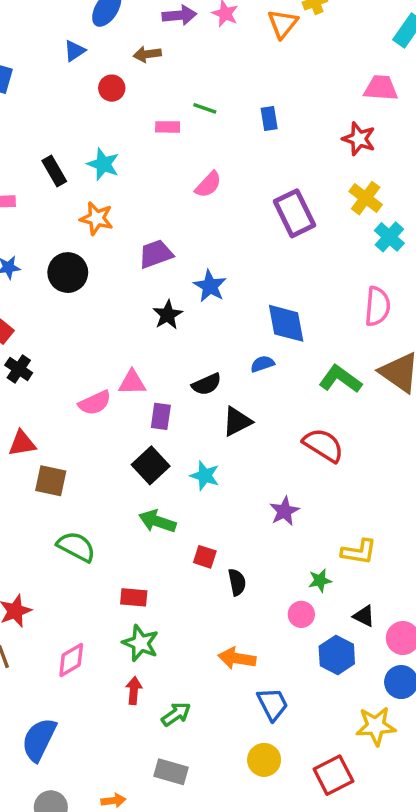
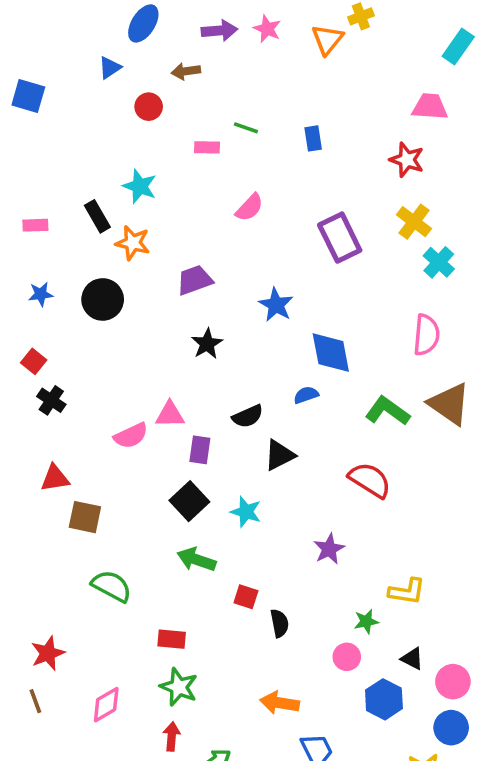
black rectangle: (54, 171) -> (97, 216), moved
blue star: (210, 286) -> (276, 305), moved

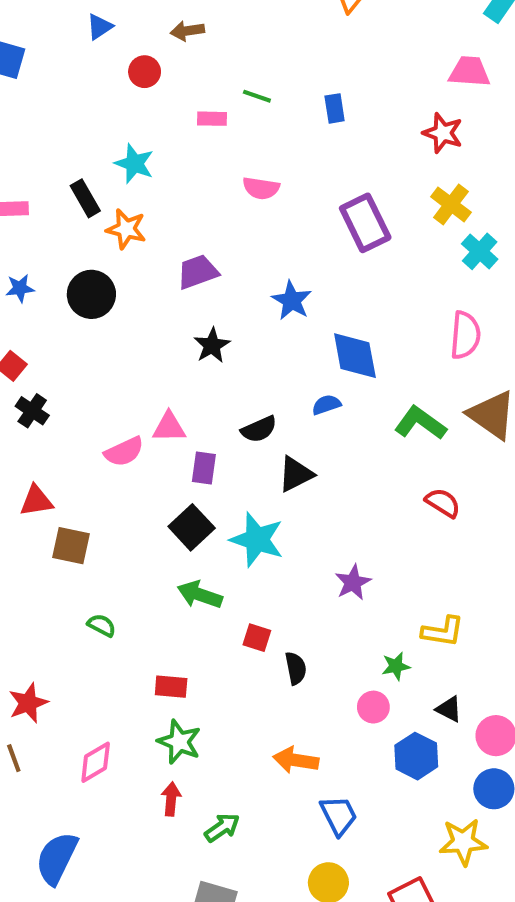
pink semicircle: (249, 207) -> (261, 188), turned 56
red semicircle: (370, 480) -> (443, 503), moved, size x0.7
cyan star: (246, 512) -> (257, 540), size x1.5
green semicircle: (111, 586) -> (102, 625), size x0.6

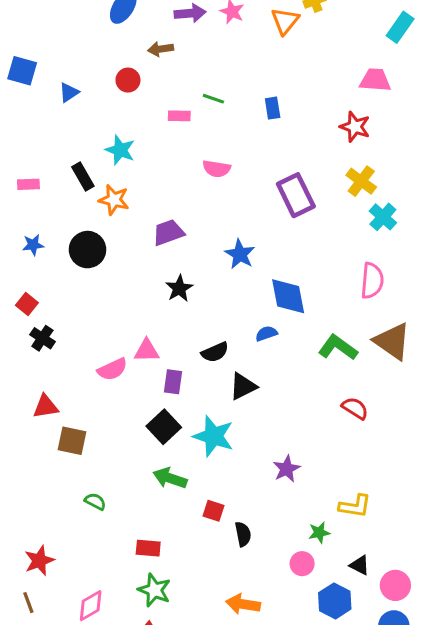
blue triangle: (100, 27) -> (69, 93), moved

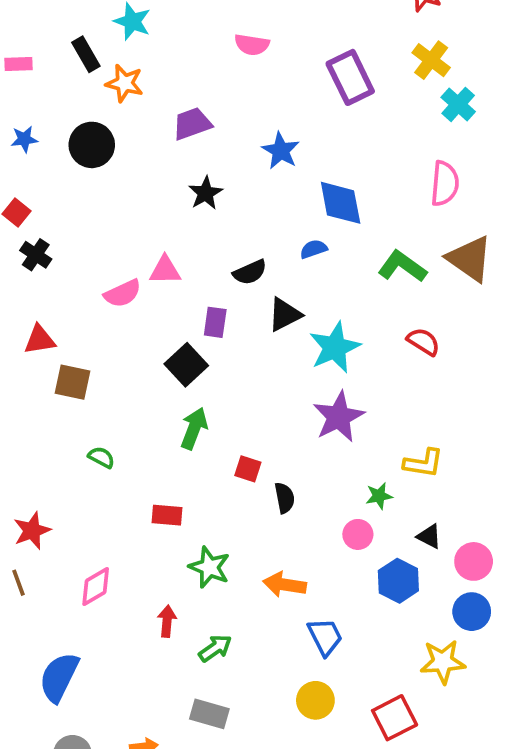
purple rectangle: (173, 382) -> (215, 322), moved
cyan star: (213, 436) -> (335, 347), moved, turned 30
purple star: (287, 469) -> (339, 417), size x1.5
green arrow: (170, 478) -> (194, 428), turned 92
green star: (154, 590) -> (209, 567), moved

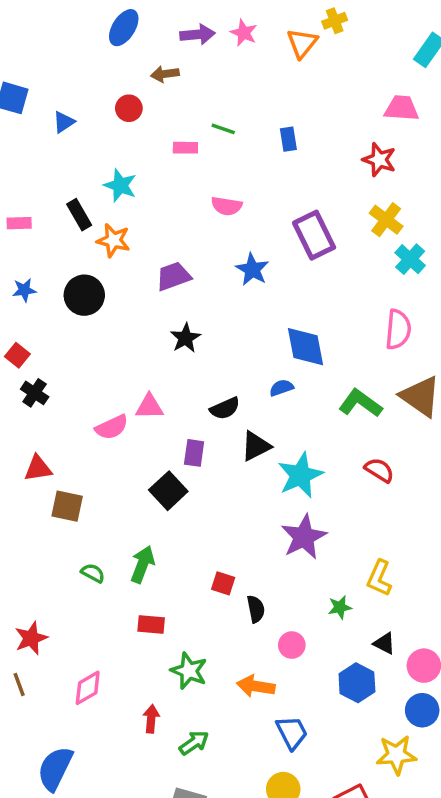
blue star: (281, 151) -> (252, 269), moved
green arrow: (194, 428) -> (143, 564), moved
yellow L-shape: (423, 463) -> (379, 578), turned 105
pink circle: (358, 534) -> (292, 645), moved

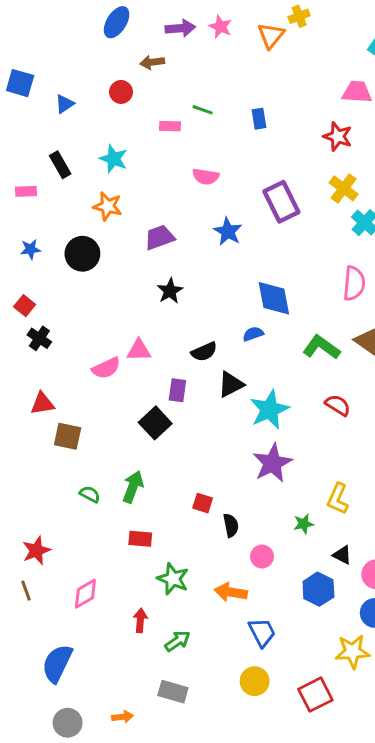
black rectangle: (79, 215) -> (60, 165), moved

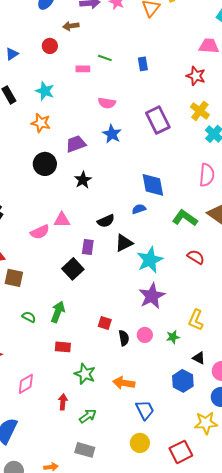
blue star: (228, 231) -> (112, 134), moved
black circle: (82, 254) -> (45, 164), moved
pink circle: (262, 557) -> (145, 335), moved

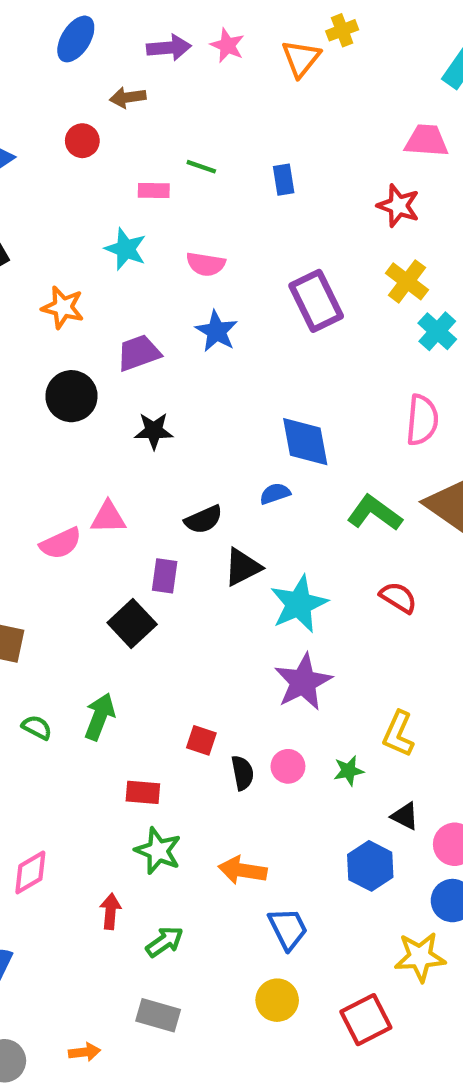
cyan star: (45, 91) -> (126, 249), moved
black star: (83, 180) -> (154, 431), turned 30
red rectangle: (63, 347) -> (143, 792), moved

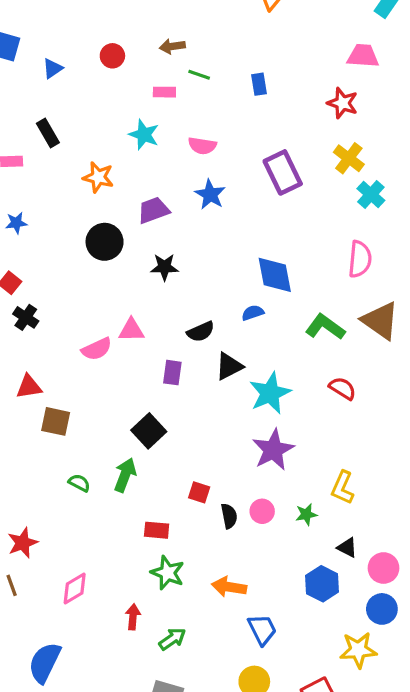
brown arrow: (128, 97) -> (172, 46), moved
black square: (132, 623) -> (149, 431), moved

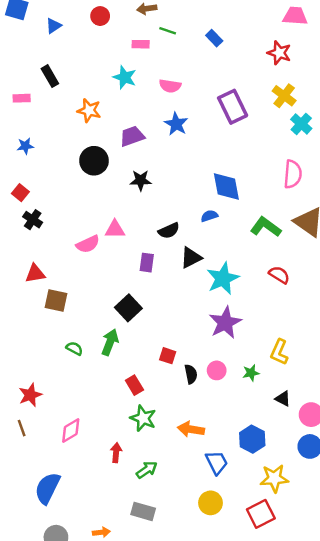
blue rectangle: (259, 84) -> (214, 38), turned -35
red rectangle: (157, 530) -> (134, 385), turned 54
blue hexagon: (322, 584) -> (252, 439), moved
yellow star: (358, 650) -> (274, 478), moved

